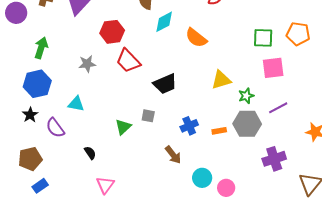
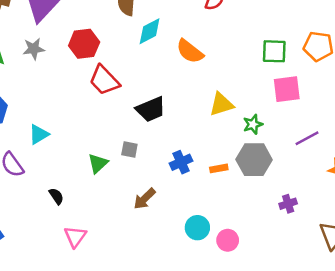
gray star: (87, 64) -> (34, 49), moved
cyan triangle: (76, 104) -> (39, 134), turned -42
purple line: (278, 108) -> (307, 138), moved
brown arrow: (173, 155) -> (145, 199), moved, turned 84
purple cross: (274, 159) -> (288, 204), size x0.6

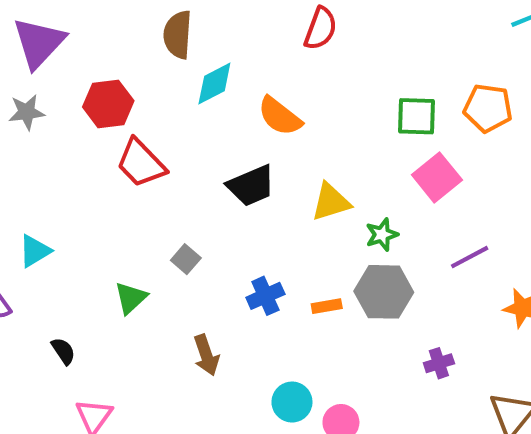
pink square: (287, 89) -> (437, 177), turned -32
black trapezoid: (151, 109) -> (251, 186), moved
gray square: (129, 150) -> (186, 259), moved, turned 30
brown arrow: (145, 199) -> (206, 355), turned -65

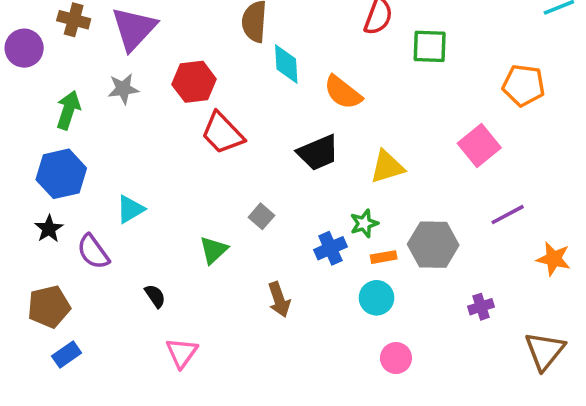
cyan diamond: (214, 84) -> (286, 64), turned -66
green square: (417, 116) -> (430, 46), moved
green star: (382, 235) -> (364, 223), moved
cyan circle: (292, 402) -> (377, 298), moved

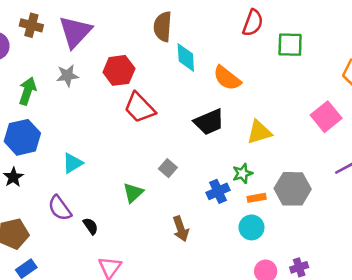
purple semicircle: (93, 252) -> (60, 208), moved
purple cross: (481, 307) -> (299, 267), moved

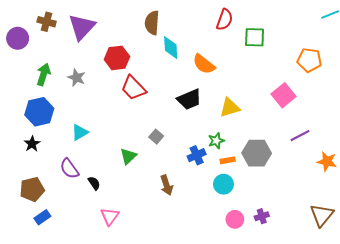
gray star: (67, 76) -> (77, 78), moved, turned 30

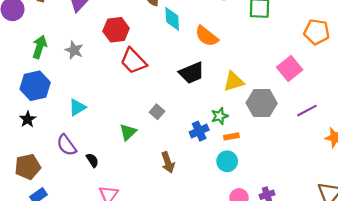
gray hexagon: (257, 153) -> (262, 103), moved

